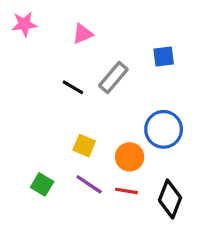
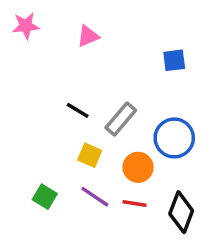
gray rectangle: (113, 78) -> (121, 119), moved
black line: (73, 87) -> (78, 110), moved

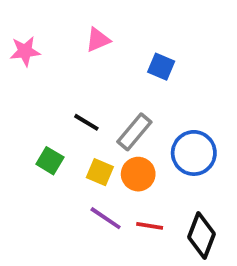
pink star: (26, 26) -> (25, 51), moved
blue square: (174, 60) -> (161, 67), moved, turned 30
orange circle: (138, 167) -> (138, 174), moved
green square: (45, 197) -> (50, 161), moved

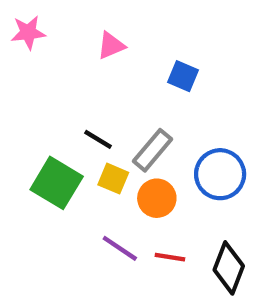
pink star: (25, 51) -> (28, 32), moved
green square: (50, 161) -> (57, 183), size x1.6
yellow square: (100, 172) -> (113, 179), moved

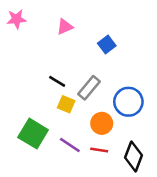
blue square: (183, 76) -> (107, 45), turned 30
green square: (57, 183) -> (33, 134), moved
orange circle: (157, 198) -> (102, 123), moved

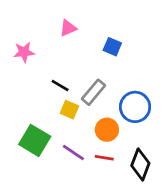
pink star: (17, 19) -> (24, 52), moved
blue square: (107, 45) -> (112, 47), turned -30

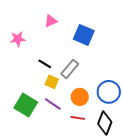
blue square: (112, 47) -> (84, 35), size x1.5
blue circle: (135, 107) -> (109, 92), moved
purple line: (73, 152) -> (53, 104), moved

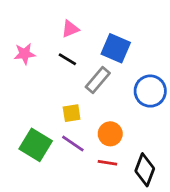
black line: (45, 64) -> (67, 59), moved
gray rectangle: (70, 69) -> (98, 80), moved
yellow square: (52, 82) -> (72, 113), turned -32
blue circle: (109, 92) -> (150, 91), moved

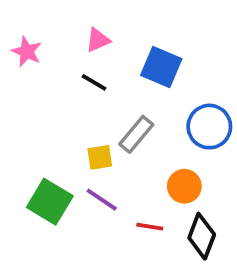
pink star: (25, 54) -> (27, 52), moved, turned 30
gray rectangle: (98, 80) -> (136, 134), moved
orange circle: (110, 134) -> (184, 186), moved

